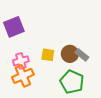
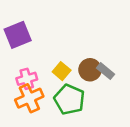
yellow square: (48, 55) -> (62, 71), turned 32
green pentagon: (72, 82) -> (69, 99), moved

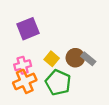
purple square: (18, 35) -> (28, 29), moved

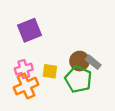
yellow square: (52, 59) -> (50, 71), moved, turned -32
green pentagon: (58, 82) -> (78, 79), moved

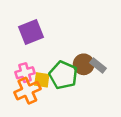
yellow square: (50, 71) -> (42, 80), moved
green pentagon: (78, 79) -> (63, 75), moved

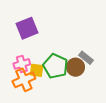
brown circle: (84, 64) -> (75, 67), moved

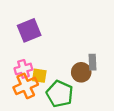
gray rectangle: (86, 58) -> (93, 62), turned 48
green pentagon: (55, 66) -> (60, 94), moved

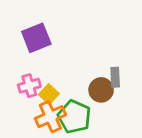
yellow square: (39, 76) -> (49, 94), turned 35
orange cross: (26, 86) -> (50, 117), moved

